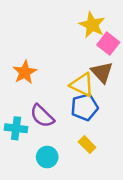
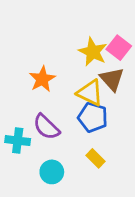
yellow star: (92, 25) -> (93, 52), moved
orange star: (25, 72) -> (42, 79), moved
blue pentagon: (85, 107) -> (93, 117), turned 30

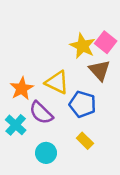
orange star: (42, 79) -> (22, 88), moved
yellow triangle: (90, 93) -> (57, 82), moved
cyan cross: (18, 141) -> (16, 125), turned 35

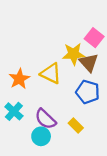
yellow star: (82, 46) -> (74, 54), moved, turned -30
blue pentagon: (82, 104) -> (88, 92), moved
purple semicircle: (41, 113) -> (45, 119), moved

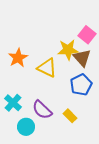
orange star: (19, 79) -> (18, 58), moved
blue pentagon: (88, 92) -> (81, 85), turned 30
cyan circle: (41, 136) -> (26, 127), moved

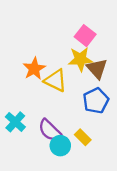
pink square: (87, 35) -> (85, 36), moved
orange star: (18, 58) -> (34, 69), moved
cyan circle: (26, 127) -> (60, 146), moved

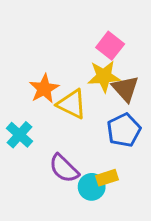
cyan cross: (15, 122) -> (19, 135), moved
yellow rectangle: (83, 137) -> (107, 178), turned -63
cyan circle: (60, 146) -> (92, 187), moved

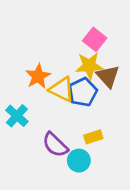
blue pentagon: (124, 130) -> (83, 92), moved
yellow rectangle: (107, 178) -> (93, 137), moved

